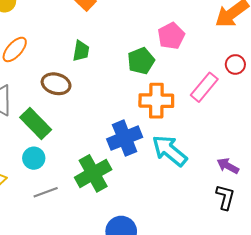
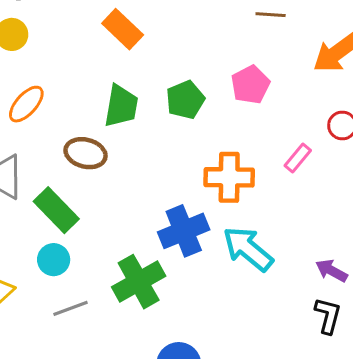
green trapezoid: (81, 51) -> (121, 106), size x1.4
green pentagon: (141, 61) -> (185, 100), moved
pink rectangle: (204, 87) -> (298, 158), size x0.7

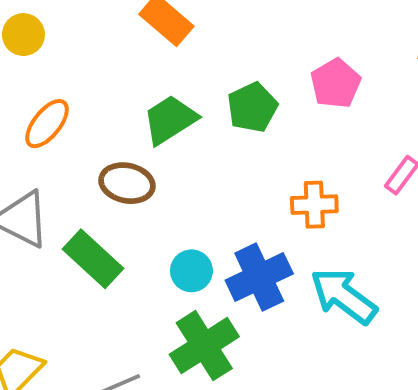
green trapezoid: (121, 106) -> (170, 120), turned -129
orange cross: (229, 177) -> (314, 205), size x0.7
cyan circle: (54, 260) -> (191, 271), moved

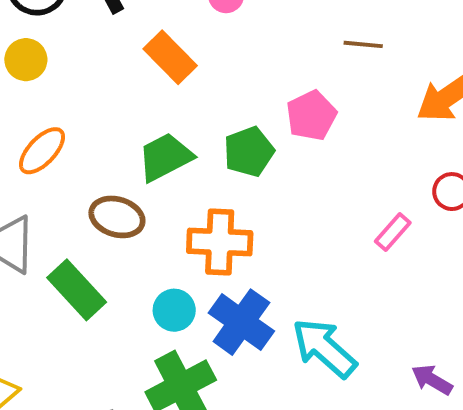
pink pentagon: (336, 83) -> (311, 116), moved
orange cross: (314, 205) -> (220, 242), moved, size x1.4
blue cross: (259, 277) -> (241, 322), turned -34

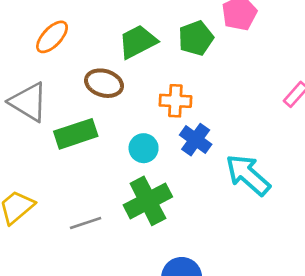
orange cross: (220, 242) -> (175, 101), size x0.7
green rectangle: (77, 290) -> (76, 134), turned -66
blue cross: (241, 322) -> (196, 140), moved, size x0.7

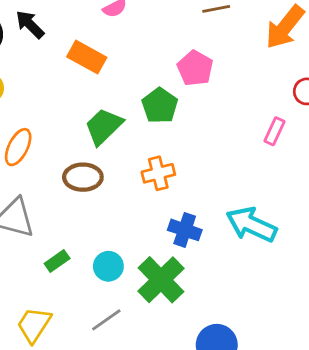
green rectangle: (76, 134) -> (57, 261), moved, size x0.6
blue cross: (196, 140) -> (185, 230), moved
cyan circle: (144, 148) -> (108, 266), moved

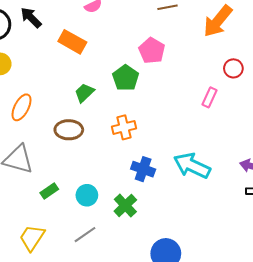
green trapezoid: (104, 126) -> (84, 93), size x0.7
green cross: (161, 280) -> (125, 205), size x0.7

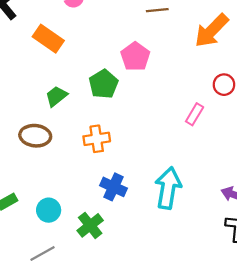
cyan arrow: (192, 166) -> (168, 188), turned 69

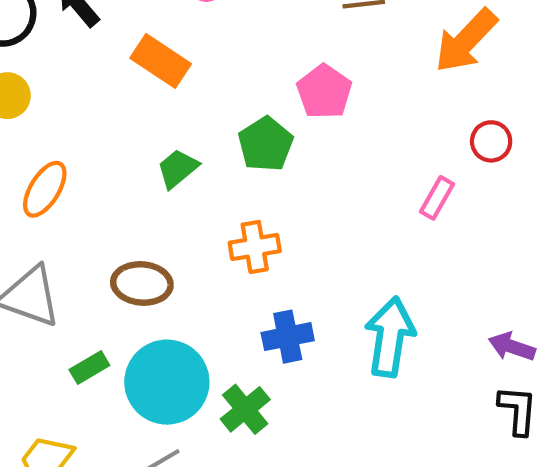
brown ellipse: (35, 136) -> (142, 283), moved
blue cross: (114, 187) -> (288, 337), turned -35
cyan circle: (49, 210) -> (167, 382), size x1.8

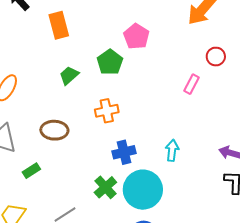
orange rectangle: (161, 61) -> (59, 25), turned 44
cyan arrow: (390, 337) -> (172, 150), size x0.6
cyan circle: (167, 382) -> (143, 190), moved

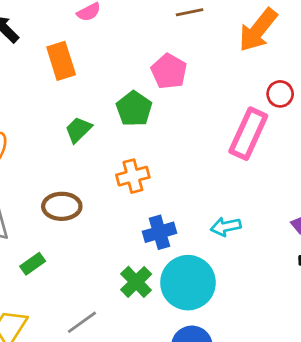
pink rectangle: (191, 84) -> (248, 134), size x1.8
cyan arrow: (172, 150) -> (226, 227), turned -105

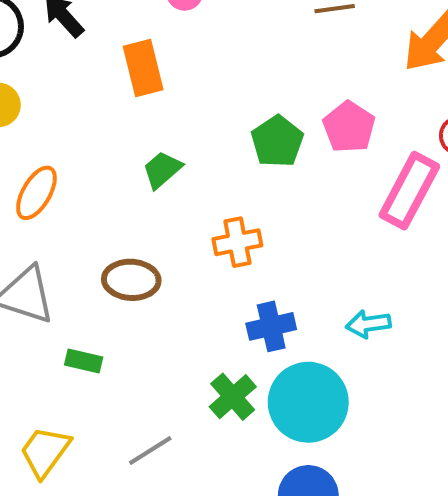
pink pentagon: (169, 71) -> (349, 127), moved
green pentagon: (134, 109) -> (277, 141), moved
green rectangle: (33, 264) -> (84, 361), turned 45

